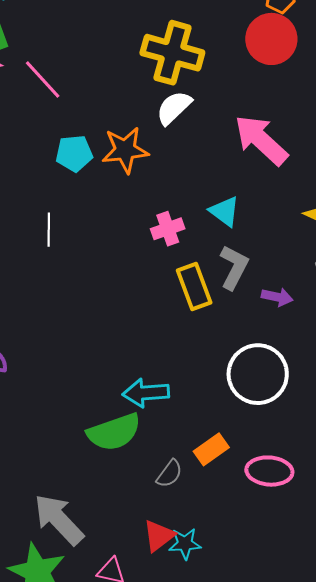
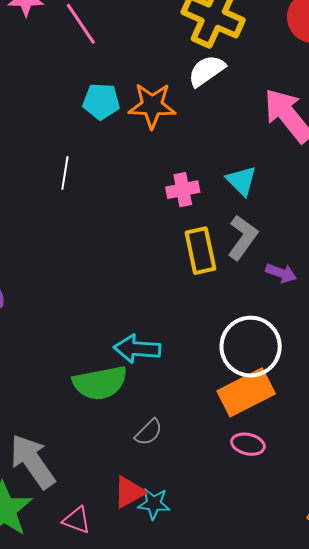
orange rectangle: (211, 449) -> (246, 392), moved, size x1.6
pink ellipse: (269, 471) -> (248, 444), size x0.7

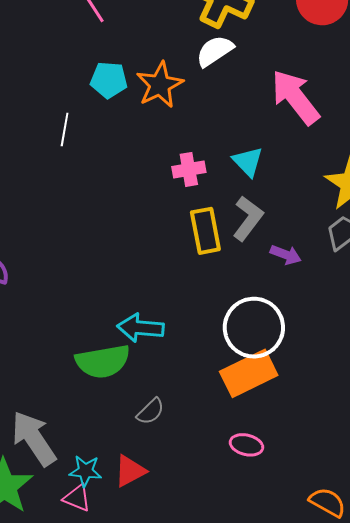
orange star: (152, 106) -> (160, 85), turned -30
white line: (65, 173) -> (65, 130), moved
pink ellipse: (248, 444) -> (246, 445), moved
cyan star: (154, 504) -> (85, 471), moved

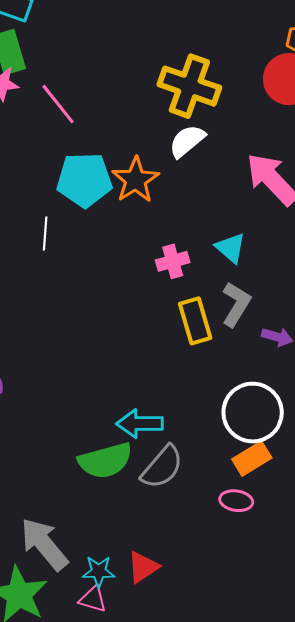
cyan pentagon: (109, 80) -> (84, 180), size x1.5
orange rectangle: (249, 373) -> (252, 459), size x0.7
gray semicircle: (150, 411) -> (162, 467), moved, size x1.6
pink ellipse: (246, 445) -> (236, 501), moved

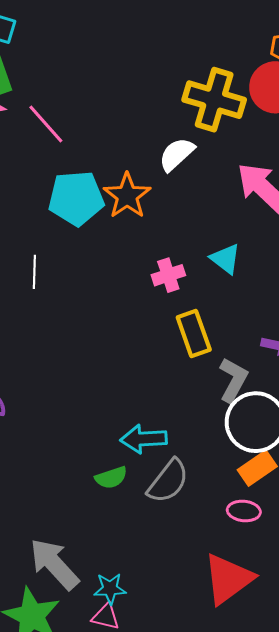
yellow cross: (189, 86) -> (214, 100), moved
white line: (45, 234) -> (34, 272), moved
gray L-shape: (236, 304) -> (233, 380), moved
green semicircle: (105, 461) -> (111, 478), size x0.6
red triangle: (143, 567) -> (228, 579), moved, size x1.6

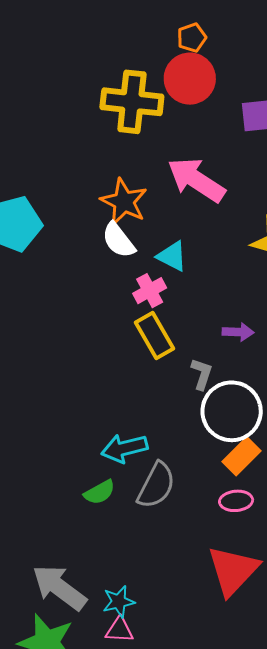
white semicircle: (177, 154) -> (118, 240), moved, turned -75
orange star: (127, 196) -> (124, 202), moved
pink cross: (168, 275) -> (150, 291), moved
gray L-shape: (233, 380) -> (202, 374), size x0.7

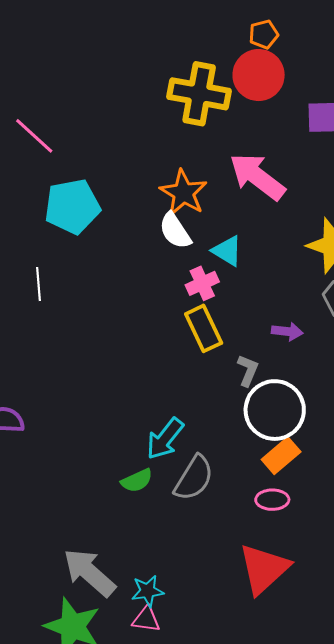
cyan arrow: (124, 448) -> (165, 439), turned -42

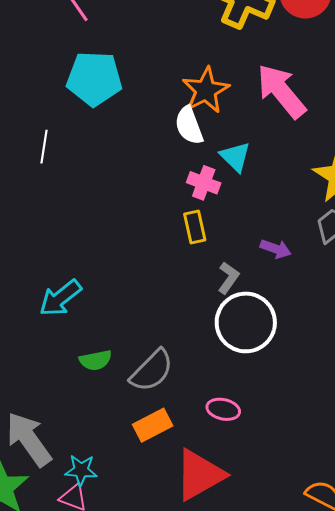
pink cross: (202, 283) -> (204, 183), turned 32
yellow rectangle: (204, 328) -> (195, 227), size x0.7
cyan arrow: (165, 439) -> (60, 298), moved
orange rectangle: (281, 456) -> (153, 425), moved

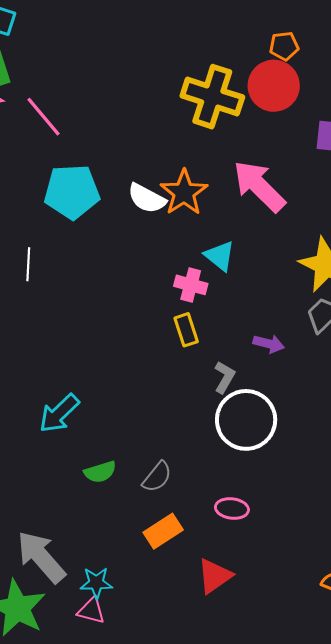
white semicircle: (189, 125) -> (147, 198), moved, turned -36
gray semicircle: (152, 371) -> (157, 477), size x0.7
red triangle: (200, 475) -> (215, 576), size x0.7

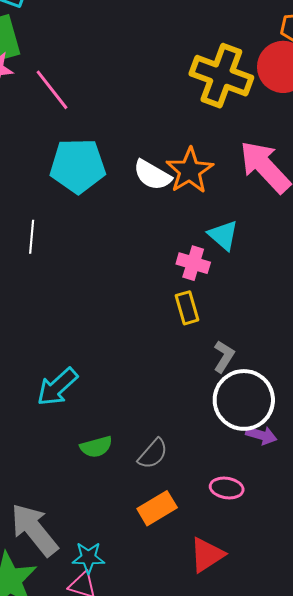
purple arrow: (269, 344) -> (261, 435), moved

